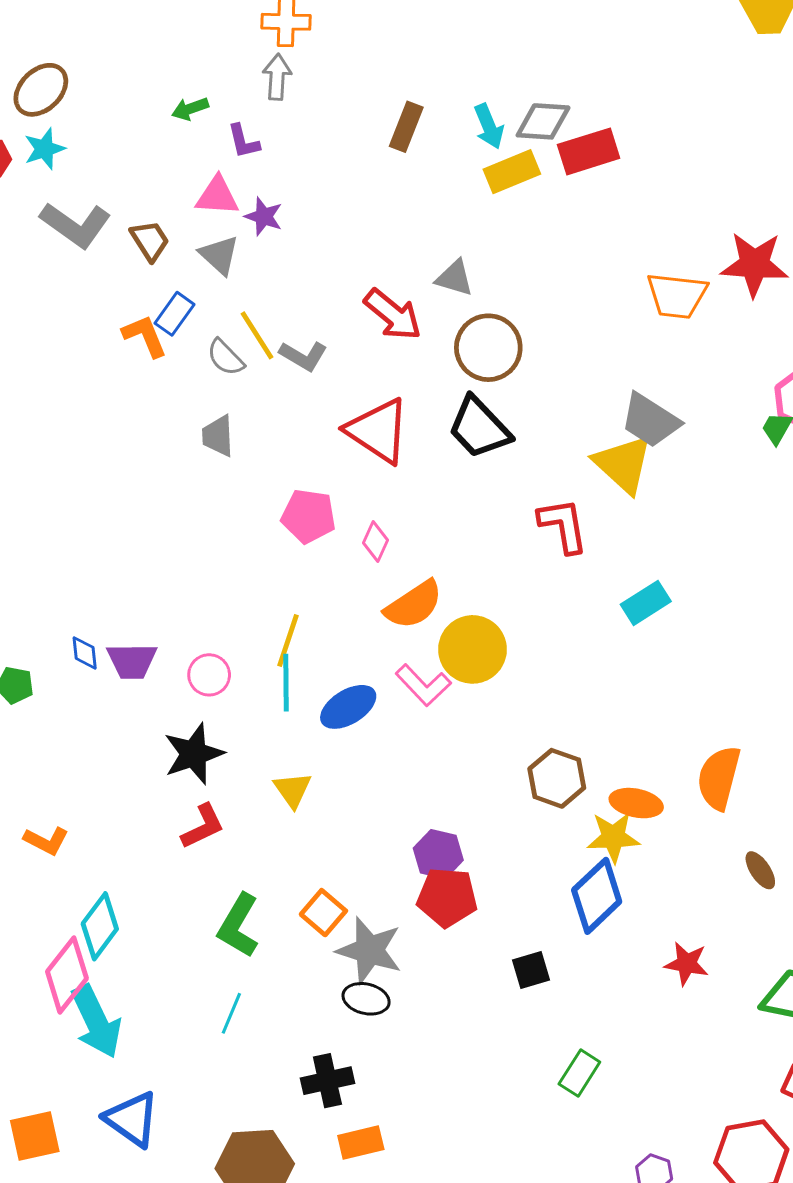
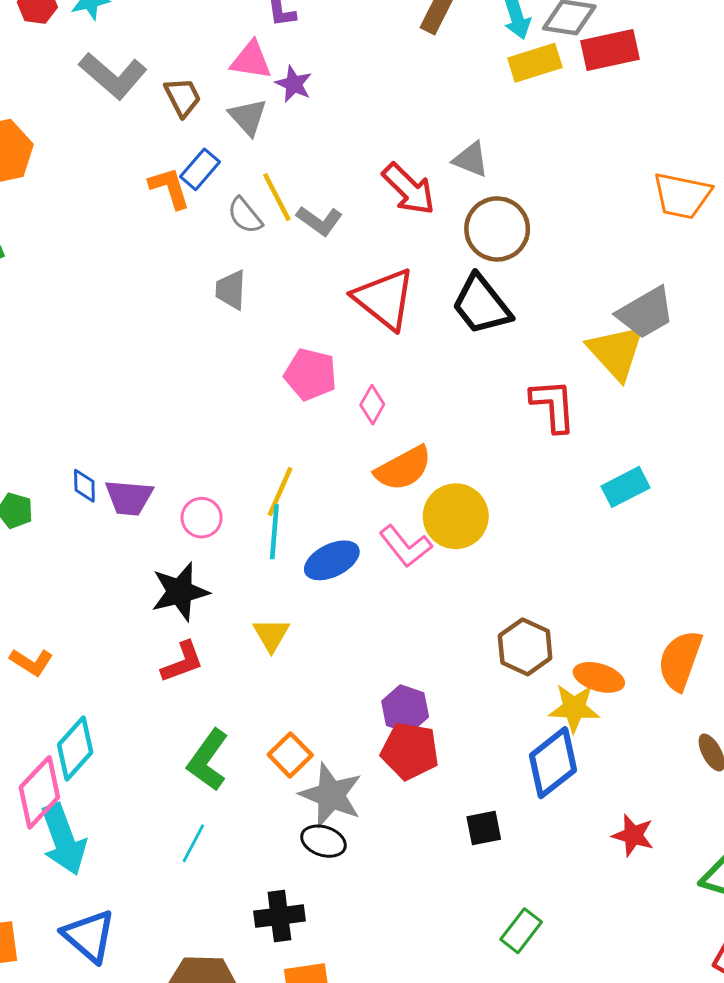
gray trapezoid: (650, 420) -> (646, 313), turned -68

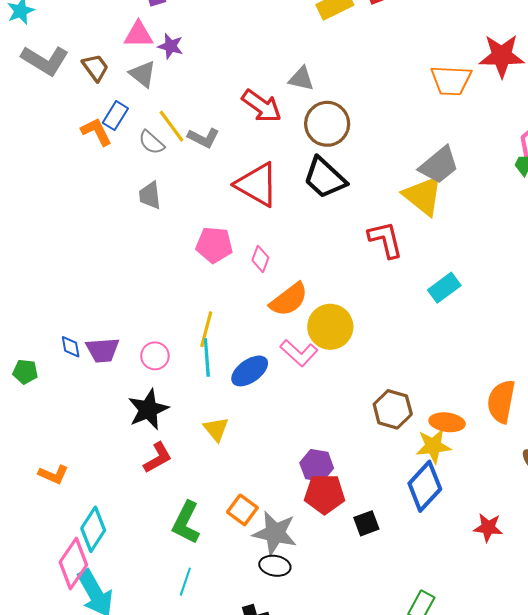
black square: (484, 828) -> (366, 523), moved

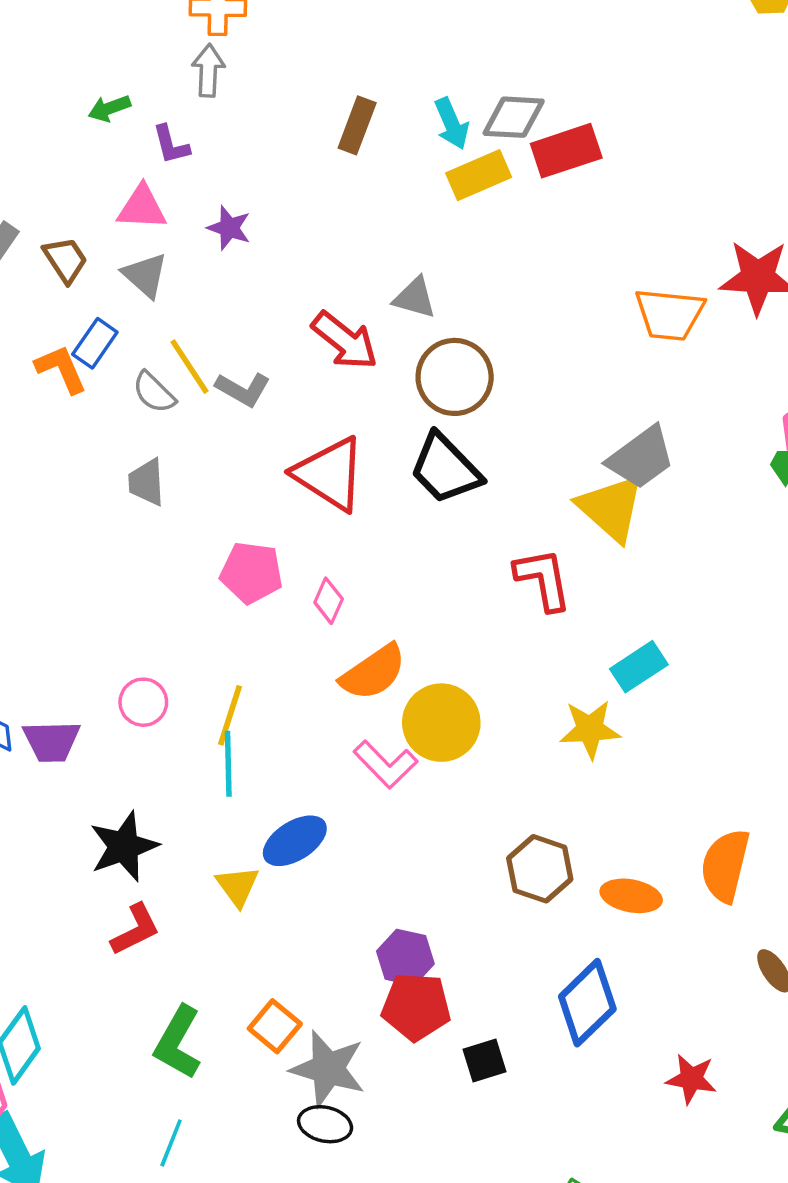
purple star: (171, 46) -> (229, 228), moved
pink circle: (155, 356) -> (143, 702), moved
blue ellipse: (250, 371) -> (295, 841), moved
yellow star: (433, 446) -> (590, 729), moved

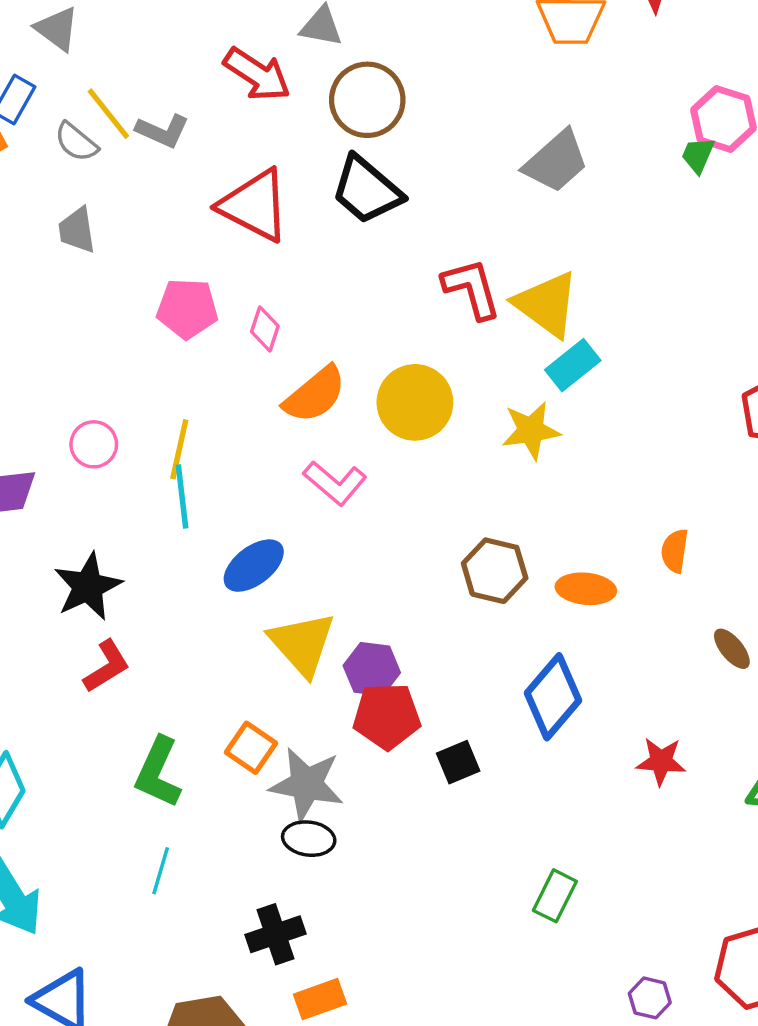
yellow triangle: (611, 508) -> (547, 304), moved
yellow circle: (441, 723) -> (415, 402), moved
orange semicircle: (725, 866) -> (675, 551), size x0.6
yellow triangle: (238, 886) -> (302, 644), moved, size x1.6

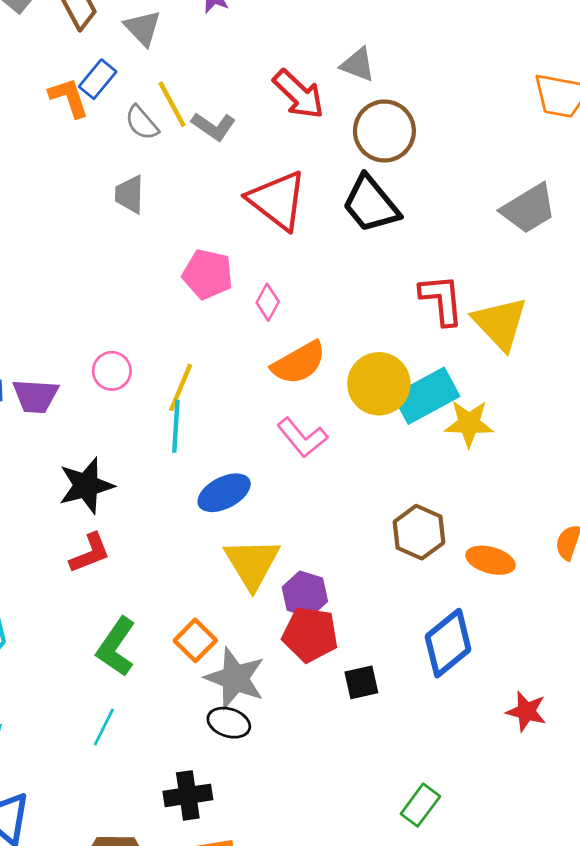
cyan rectangle: (573, 365) -> (426, 396), moved, size x1.4

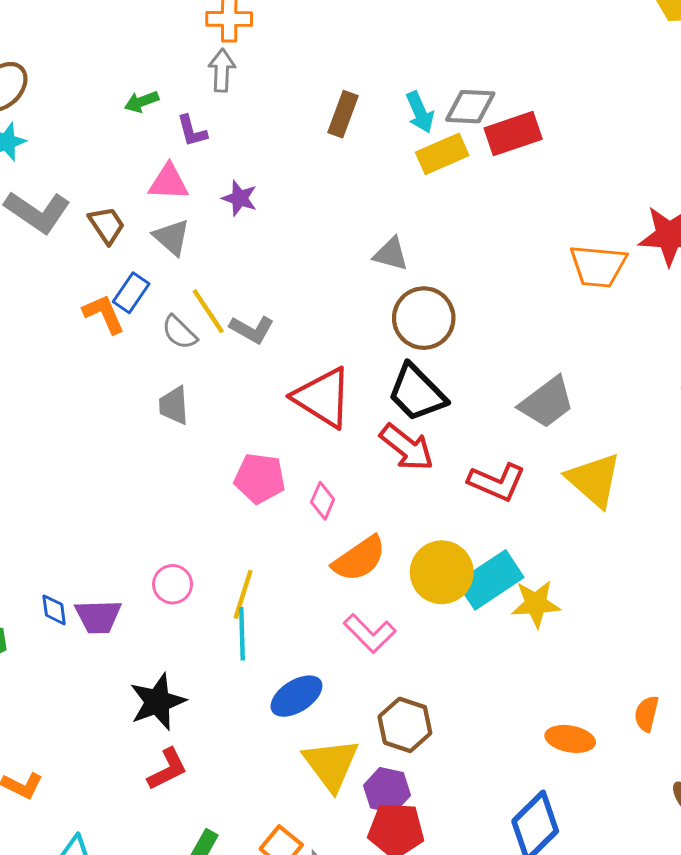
red arrow: (299, 94) -> (407, 447), moved
gray trapezoid: (529, 209) -> (547, 402), moved
red L-shape: (442, 300) -> (497, 482), turned 124
yellow triangle: (500, 323) -> (594, 480), moved
brown hexagon: (419, 532) -> (405, 725), moved

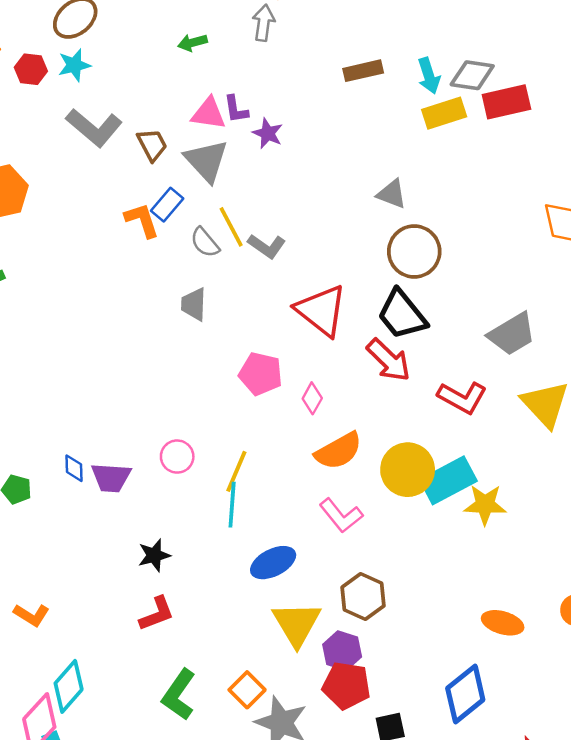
brown rectangle: (343, 114) -> (363, 71), turned 51
purple L-shape: (192, 131) -> (236, 109), moved
gray triangle: (172, 237) -> (206, 161), size x1.4
black star: (157, 702) -> (154, 555), size x0.7

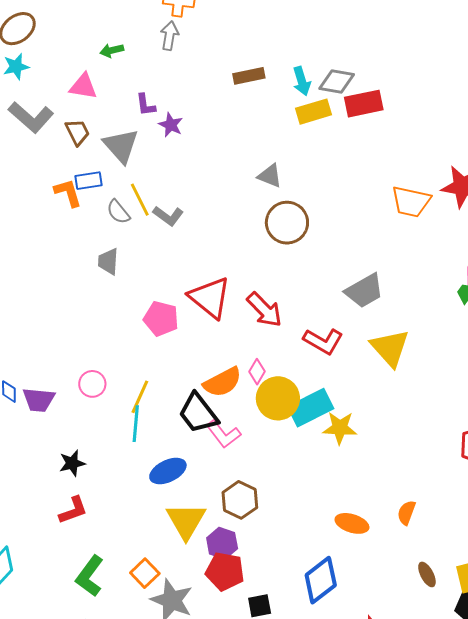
pink triangle: (209, 114) -> (83, 86), moved
blue rectangle: (167, 205) -> (88, 181), turned 40
red triangle: (321, 310) -> (210, 298), moved
black trapezoid: (402, 315) -> (198, 413), moved
pink diamond: (312, 398) -> (257, 372), moved

